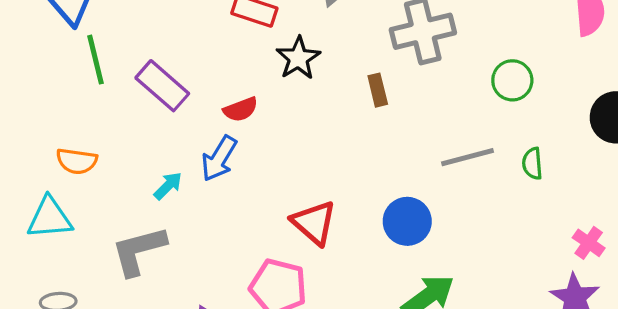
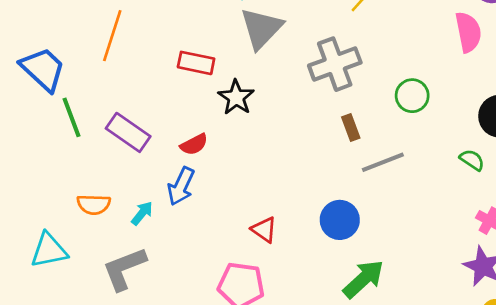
brown rectangle: (378, 90) -> (351, 127), moved
orange semicircle: (77, 161) -> (94, 204), moved
green semicircle: (532, 164) -> (472, 160), moved, turned 135
red triangle: (314, 223) -> (264, 230), size x0.7

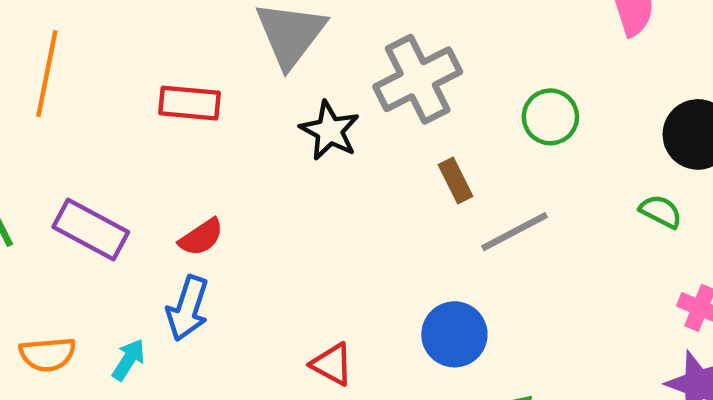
black star: (236, 97) -> (330, 131), moved

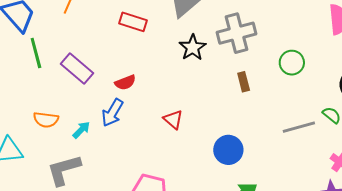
gray line: (514, 232) -> (299, 127), moved
red triangle: (332, 364) -> (173, 119), moved

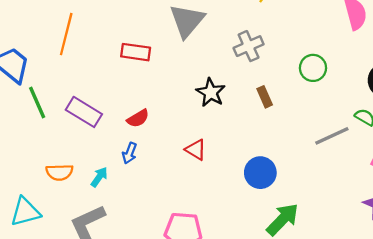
gray cross: (237, 33) -> (249, 46), size x0.7
black star: (193, 47) -> (211, 93), moved
blue arrow: (112, 113) -> (130, 153), size x0.7

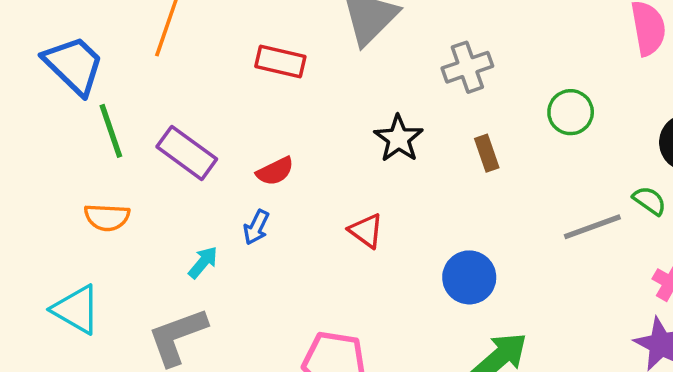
orange semicircle: (59, 172) -> (107, 217), moved
cyan triangle: (25, 212) -> (76, 309), turned 40

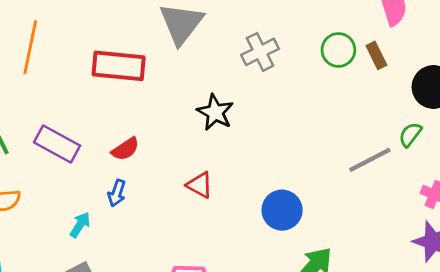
red rectangle: (280, 61) -> (119, 66), size x1.4
green circle: (571, 112) -> (338, 50), moved
brown rectangle: (487, 153) -> (376, 55), moved
green semicircle: (649, 201) -> (410, 135), turned -80

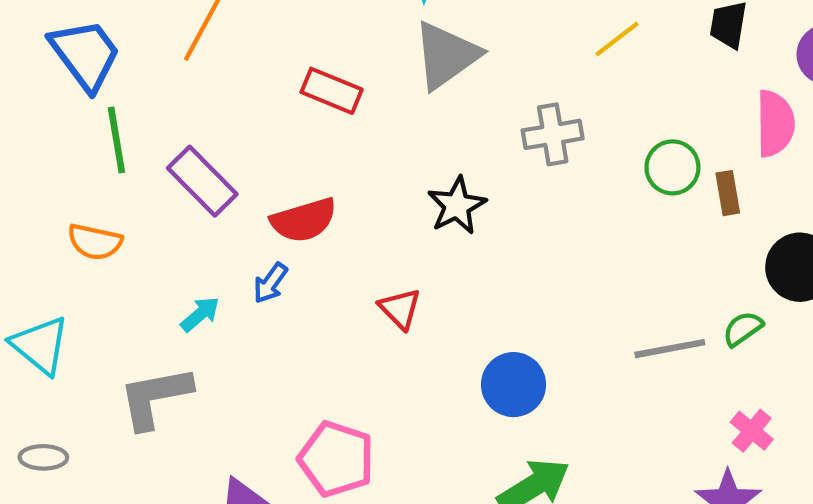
red rectangle: (119, 66) -> (332, 91), size x0.7
red semicircle: (125, 149) -> (304, 220), size x1.4

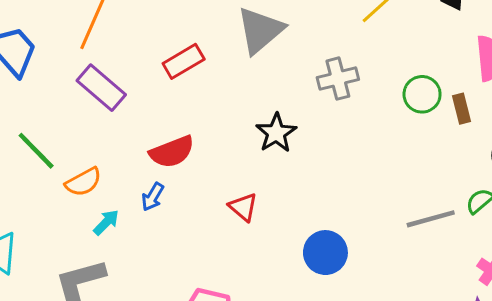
red rectangle: (332, 91) -> (184, 61), turned -48
green line: (116, 140) -> (36, 151), moved, turned -30
purple rectangle: (202, 181) -> (101, 88), moved
orange semicircle: (95, 242) -> (83, 182), moved, turned -36

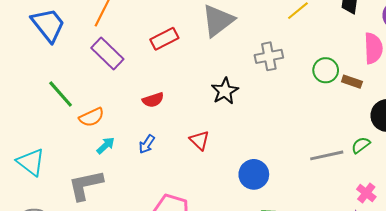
brown rectangle: (461, 109) -> (352, 82), turned -60
red semicircle: (172, 152) -> (153, 100), size x0.7
blue arrow: (153, 197) -> (147, 144), moved

